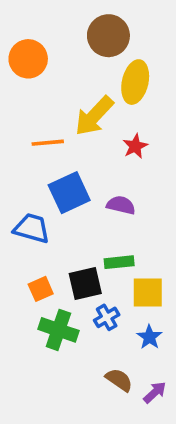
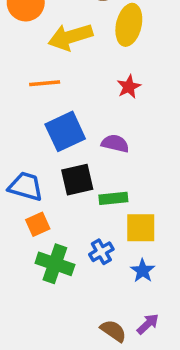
yellow arrow: (94, 116) -> (70, 37), moved, turned 30
blue trapezoid: (32, 228) -> (26, 186), moved
black square: (85, 284) -> (77, 180), moved
brown semicircle: (119, 380) -> (113, 331), moved

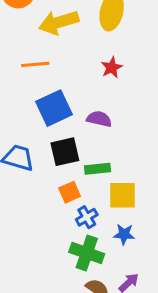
orange square: (38, 224) -> (70, 192), moved
green cross: (55, 264) -> (87, 253), moved
blue star: (143, 271) -> (124, 234), turned -30

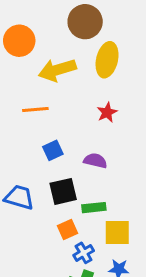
blue square: (54, 108) -> (53, 150), size x0.6

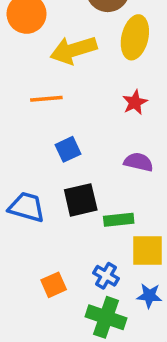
purple semicircle: (95, 161) -> (139, 162), moved
orange square: (68, 229) -> (54, 285), moved
blue cross: (84, 253) -> (106, 276), turned -30

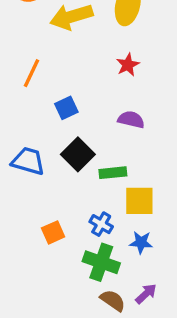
orange line: (46, 99) -> (32, 73), moved, turned -60
black square: (81, 200) -> (78, 154), turned -32

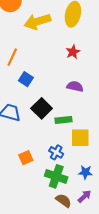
blue square: (66, 108) -> (26, 79), moved, turned -32
blue star: (141, 242) -> (85, 172), moved

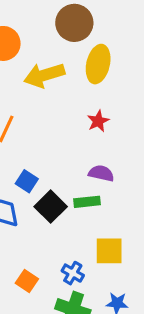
blue square: (26, 79) -> (27, 181), moved
green rectangle: (63, 120) -> (87, 202), moved
orange square: (26, 158) -> (27, 281), turned -32

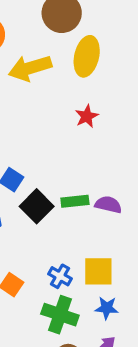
purple semicircle: (101, 173) -> (108, 205), moved
yellow square: (109, 251) -> (98, 271), moved

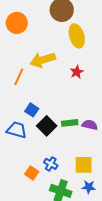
yellow ellipse: (87, 56) -> (77, 36), turned -30
yellow arrow: (30, 68) -> (43, 60), moved
blue cross: (60, 276) -> (51, 164), moved

